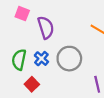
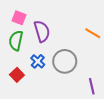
green semicircle: (19, 60) -> (16, 41), moved
red square: (32, 84) -> (17, 75), moved

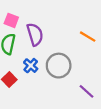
purple line: (92, 86) -> (87, 91), turned -35

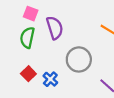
blue cross: (31, 66) -> (50, 79), moved

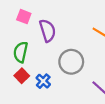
green semicircle: (27, 38) -> (21, 52), moved

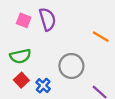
purple semicircle: (48, 31) -> (47, 19), moved
green semicircle: (21, 52) -> (20, 56), turned -114

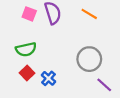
orange line: (101, 37) -> (89, 14), moved
gray circle: (71, 66) -> (89, 59), moved

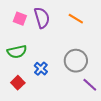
red square: (27, 73) -> (18, 83), moved
blue cross: (48, 78) -> (41, 69), moved

